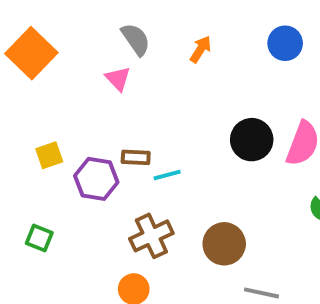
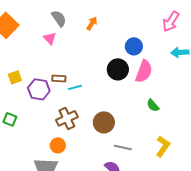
blue circle: (285, 43) -> (134, 46), moved

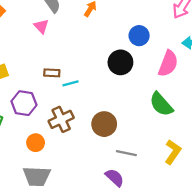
pink semicircle: (144, 71) -> (168, 64), moved
purple hexagon: (39, 89) -> (24, 103), moved
green semicircle: (153, 105) -> (161, 104), size x1.6
orange circle: (58, 145) -> (36, 143), moved

